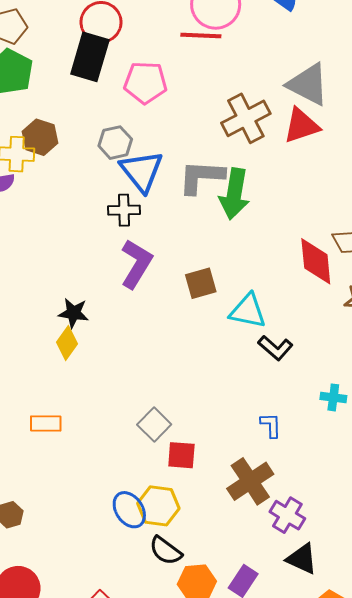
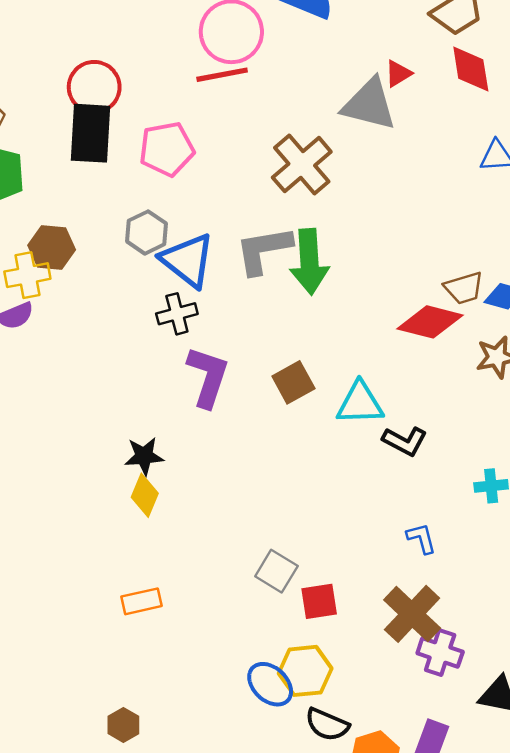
red triangle: (301, 126) -> (398, 74), moved, size x0.6
red diamond: (316, 261) -> (430, 322), turned -57
purple cross: (287, 515) -> (440, 652), moved

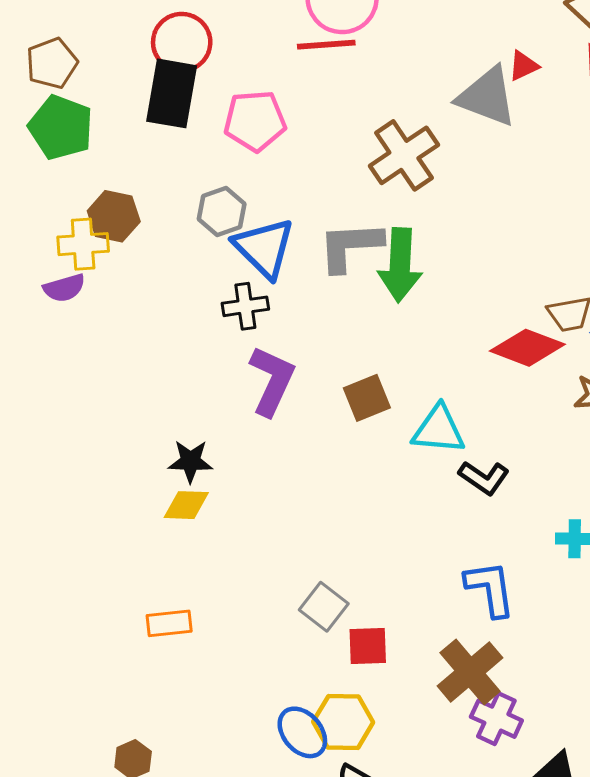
yellow diamond: (145, 495) -> (186, 505), turned 63
blue L-shape: (421, 538) -> (490, 589), size x1.6

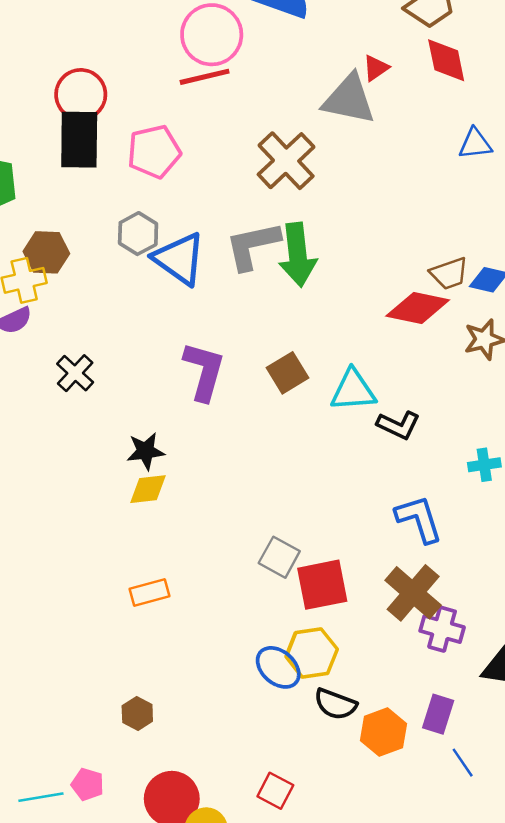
black cross: (245, 306) -> (75, 373), moved, turned -30
red square: (368, 646) -> (322, 585), size x1.4

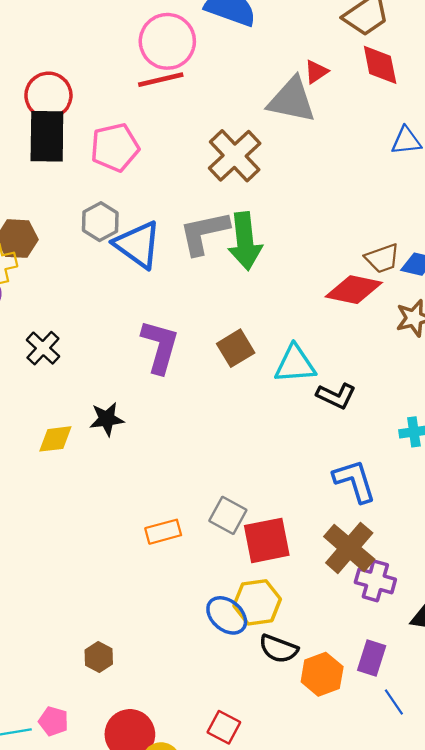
yellow diamond: (148, 489) -> (55, 439), moved
orange rectangle: (149, 593) -> (163, 532), moved

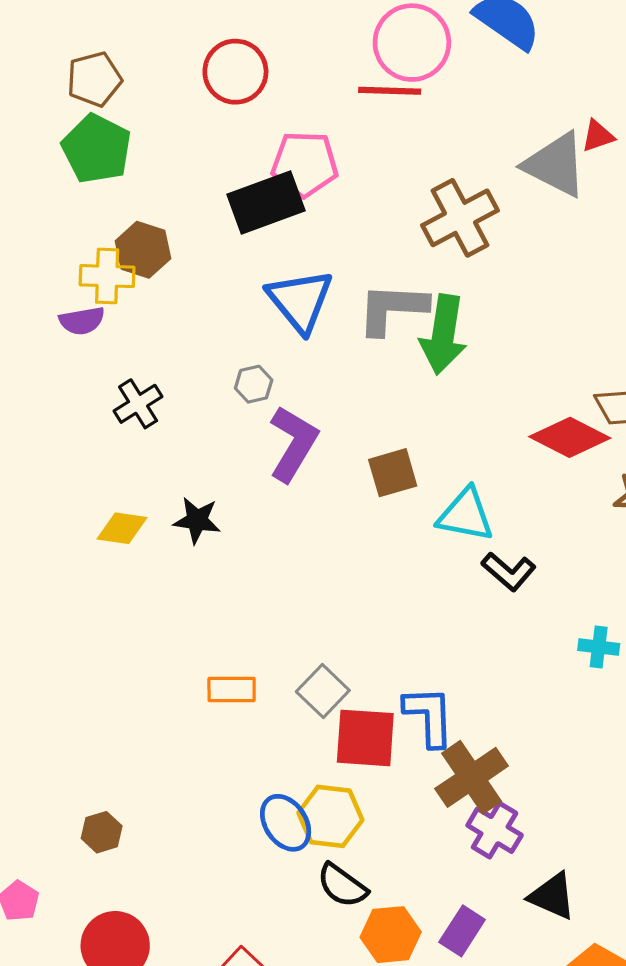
black rectangle: (47, 136) -> (266, 203), moved, turned 54
gray hexagon: (100, 222) -> (254, 384), moved, size x0.7
blue L-shape: (355, 481) -> (429, 716), moved

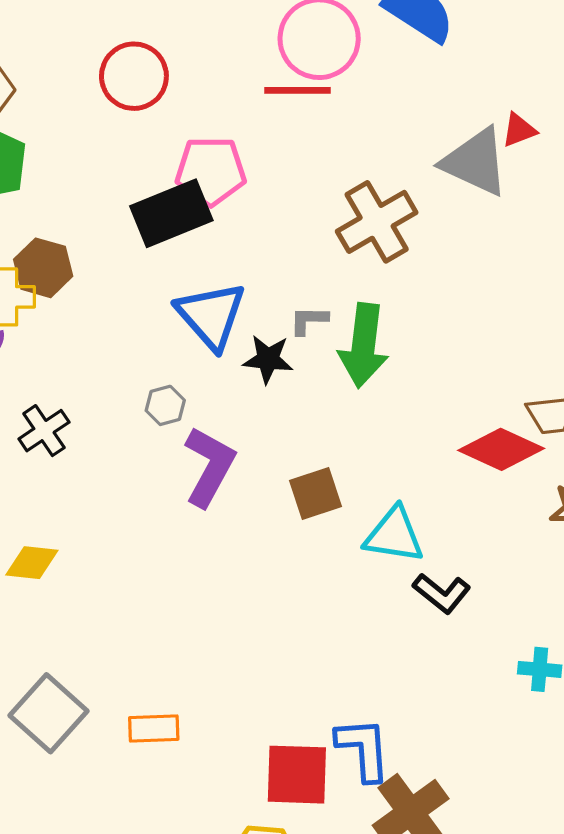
gray L-shape: (392, 309) -> (309, 320), size x0.5
black star: (197, 520) -> (268, 359), moved
gray square: (323, 691) -> (48, 713), moved, size x1.4

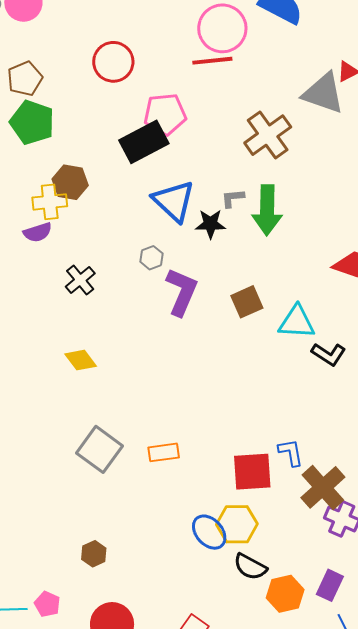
yellow diamond: (32, 563) -> (81, 360), turned 52
blue L-shape: (363, 749) -> (291, 452), size x0.7

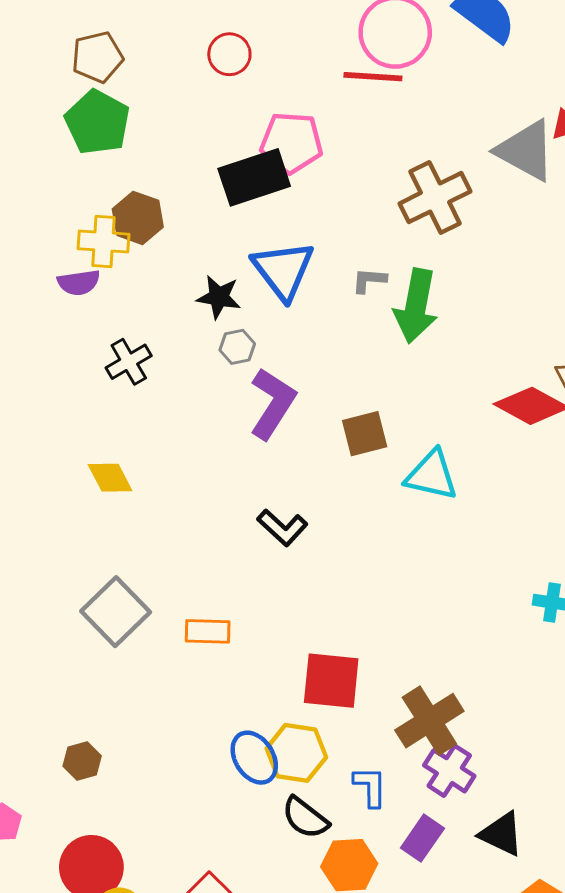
red circle: (113, 62) -> (229, 54), size x0.7
black star: (210, 224) -> (219, 297), moved
black L-shape: (329, 354) -> (282, 528), moved
blue L-shape: (291, 452) -> (370, 787), moved
purple rectangle: (330, 585) -> (422, 838), moved

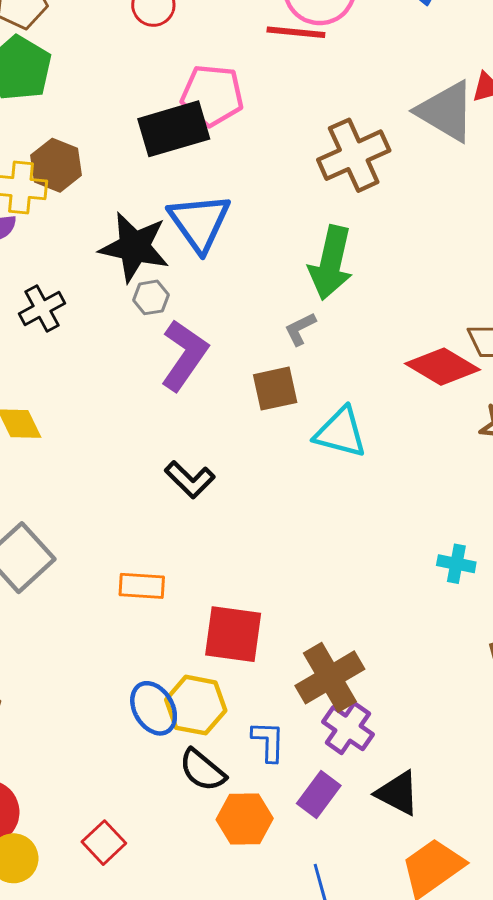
gray L-shape: (369, 280) -> (300, 329), moved, turned -33
black star: (219, 297) -> (134, 247), size x1.6
orange rectangle: (208, 631) -> (142, 586), moved

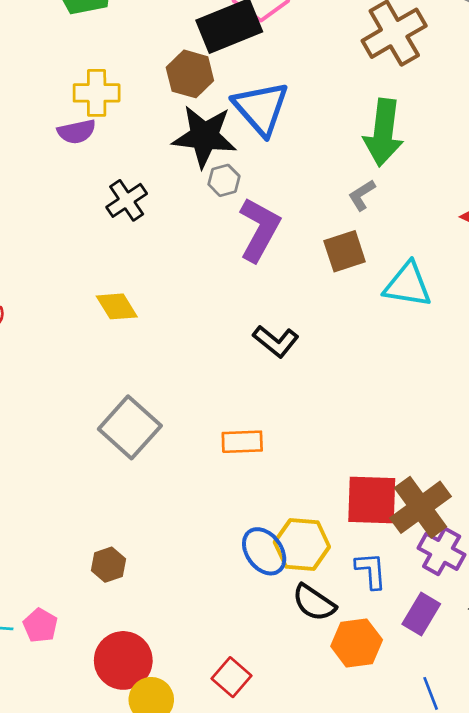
brown hexagon: (56, 165) -> (190, 74), moved
red square: (233, 634) -> (372, 500), moved

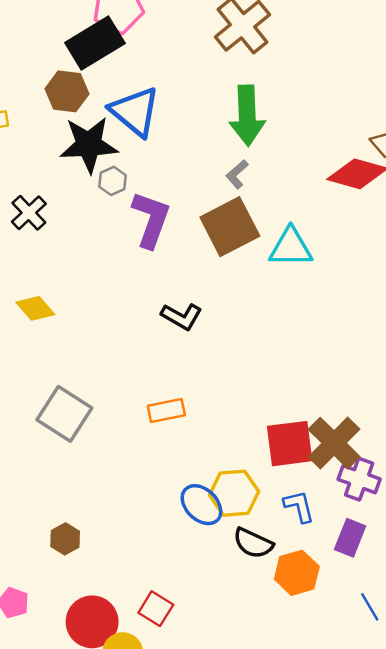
brown square: (345, 251) -> (230, 227), size x1.5
red square: (232, 677) -> (156, 609), moved

